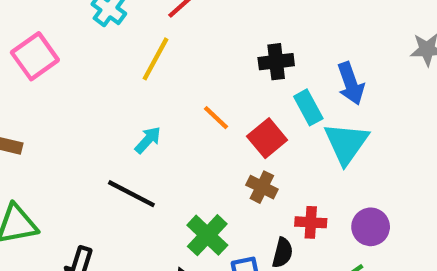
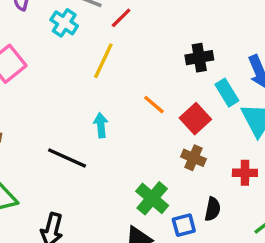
cyan arrow: (148, 140) -> (101, 125), turned -45
black line: (131, 194) -> (67, 158), moved
red cross: (311, 222) -> (245, 173), moved

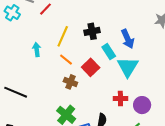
yellow line: (103, 61) -> (63, 36), moved
cyan arrow: (101, 125) -> (37, 50), moved
brown cross: (193, 158) -> (70, 82), moved

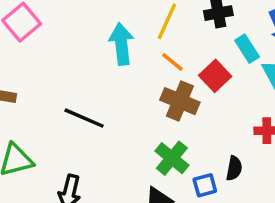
cyan arrow: (37, 50) -> (121, 44), size x1.6
brown cross: (70, 82) -> (180, 101), size x1.5

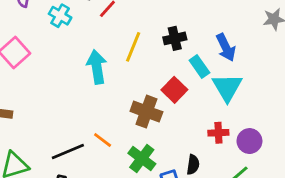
orange line: (172, 62) -> (103, 140), moved
black line: (84, 118) -> (68, 151), moved, turned -44

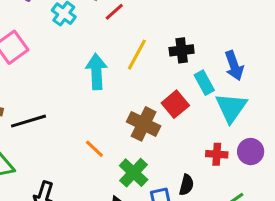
purple circle: (249, 141) -> (251, 152), moved
black line: (68, 151) -> (28, 121), moved

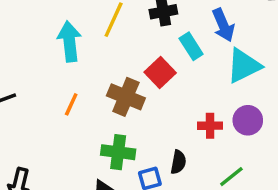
cyan triangle: (231, 108) -> (244, 66), moved, turned 32
orange line: (94, 149) -> (71, 104), moved, turned 75
green cross: (134, 173) -> (118, 152), turned -32

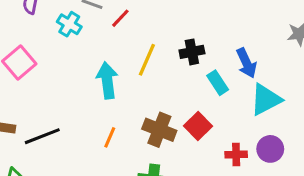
red square: (160, 73) -> (198, 126), moved

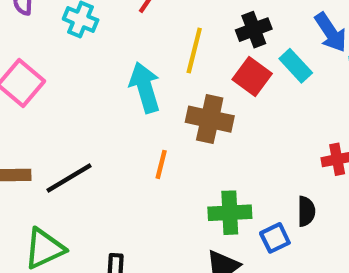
red square: (198, 126) -> (252, 77), moved
brown cross: (159, 130) -> (210, 119), moved

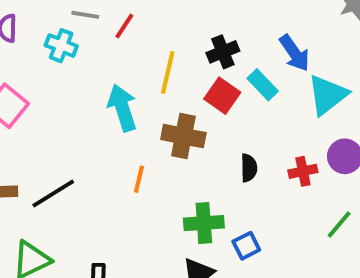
black semicircle: (306, 211) -> (249, 168), moved

